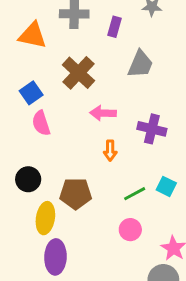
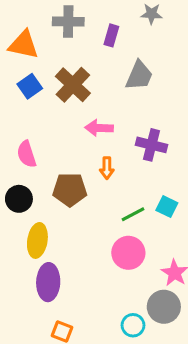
blue square: (31, 93) -> (30, 86), moved
pink semicircle: (41, 123) -> (27, 154), moved
brown pentagon: (76, 194) -> (70, 190), moved
pink circle: (130, 230) -> (128, 253), size x1.4

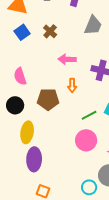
brown cross: (73, 85) -> (50, 31), size x0.6

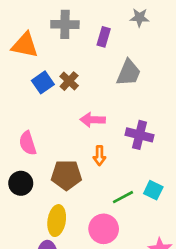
blue square: (22, 32) -> (43, 82), moved
yellow ellipse: (27, 132) -> (57, 221), moved
pink circle: (86, 140) -> (104, 229), moved

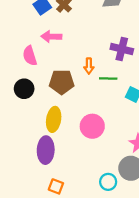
pink arrow: (93, 120) -> (51, 36), moved
green line: (123, 197) -> (108, 79), moved, turned 30

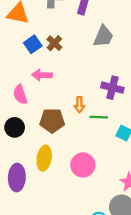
purple ellipse: (46, 150) -> (17, 177), moved

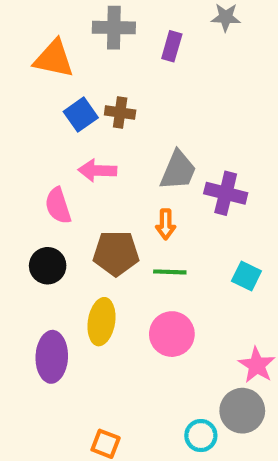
gray trapezoid: (103, 36) -> (178, 170), moved
brown cross: (54, 43) -> (120, 112), turned -35
green line: (99, 117) -> (170, 272), moved

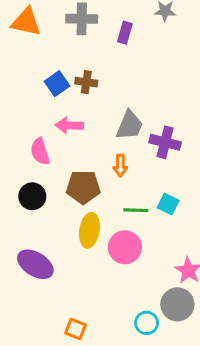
orange triangle: (54, 59) -> (26, 22), moved
green line: (170, 272) -> (136, 210), moved
cyan square: (246, 276) -> (168, 204), moved
yellow ellipse: (101, 322) -> (89, 230), moved
purple ellipse: (52, 357) -> (35, 264), turned -60

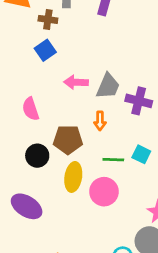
brown cross: (86, 82) -> (48, 19), moved
pink arrow: (69, 125) -> (76, 82), moved
black circle: (32, 196) -> (37, 156), moved

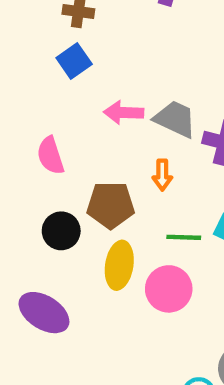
gray trapezoid: (108, 86) -> (175, 119), turned -88

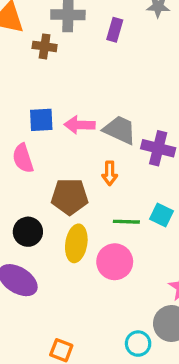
blue square: (74, 61) -> (41, 120), moved, turned 32
black circle: (61, 231) -> (28, 232), moved

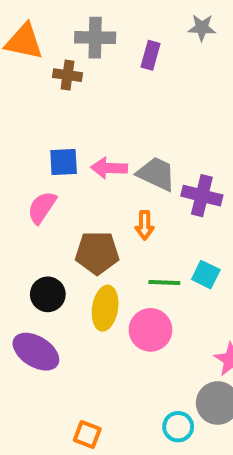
pink semicircle: (23, 158) -> (42, 207), turned 52

